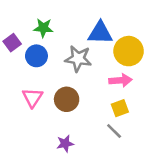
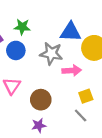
pink arrow: (120, 80) -> (72, 71), moved
brown circle: (67, 99) -> (41, 100), moved

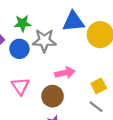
gray star: (51, 53) -> (44, 41), moved
pink arrow: (72, 71) -> (65, 73), moved

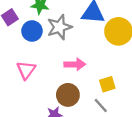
gray star: (44, 41) -> (59, 27), turned -30
brown circle: (53, 96) -> (68, 95), moved

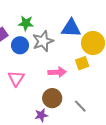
yellow square: (107, 84) -> (82, 63), moved

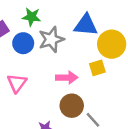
brown circle: (52, 98) -> (72, 106), moved

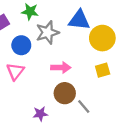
blue circle: (23, 43) -> (21, 45), moved
yellow square: (97, 68) -> (103, 70), moved

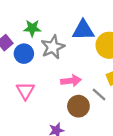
blue circle: (21, 45) -> (24, 54), moved
gray line: (84, 106) -> (99, 95), moved

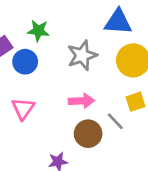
blue triangle: (83, 30) -> (118, 22), moved
gray star: (53, 47) -> (82, 55), moved

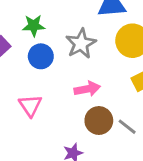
blue circle: (25, 62) -> (41, 56), moved
gray line: (115, 121) -> (127, 127), moved

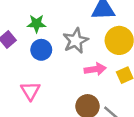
pink arrow: (87, 89) -> (95, 69), moved

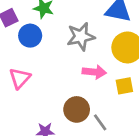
blue circle: (41, 50) -> (30, 36), moved

